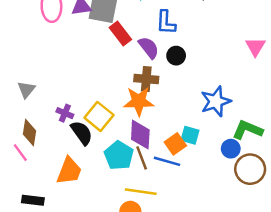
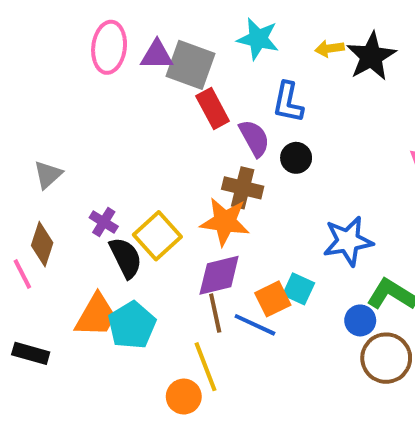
purple diamond: (140, 135) -> (219, 275), turned 64
cyan pentagon: (119, 155) -> (132, 325), moved
yellow line: (141, 192) -> (205, 367), turned 52

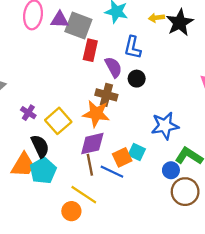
red rectangle: (213, 108) -> (90, 50), turned 40
black semicircle: (126, 258) -> (40, 146), moved
yellow line: (205, 367) -> (84, 195), turned -36

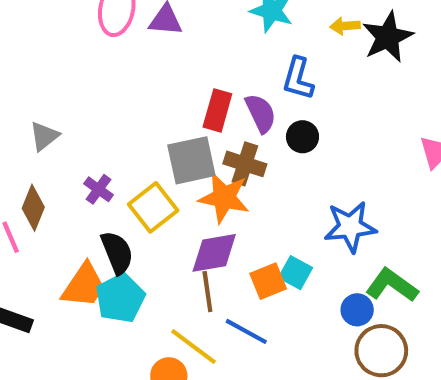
gray square: (78, 26) -> (191, 160), moved, turned -36
red rectangle: (90, 50) -> (217, 110), moved
blue line: (112, 172) -> (246, 331), moved

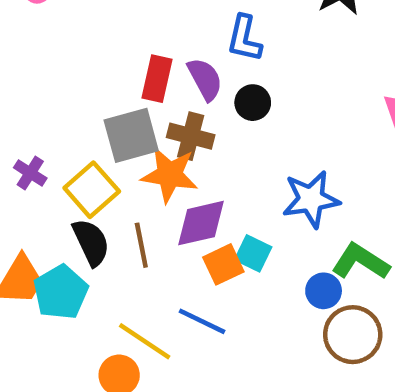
black semicircle: (117, 253) -> (91, 242), moved
purple diamond: (214, 253) -> (201, 223), moved
brown line: (207, 292) -> (141, 245), moved

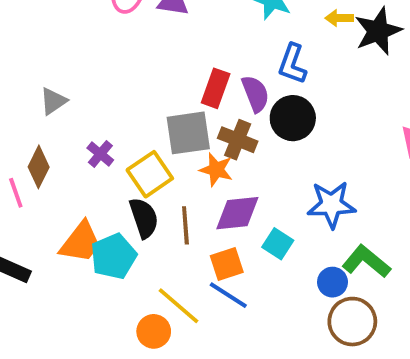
black circle: (253, 103) -> (293, 118), size x1.5
orange star: (170, 175) -> (216, 170), size x0.7
orange square: (223, 264) -> (227, 264), moved

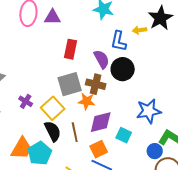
yellow arrow: (339, 18) -> (139, 30), moved
red rectangle: (216, 88) -> (71, 49), moved

